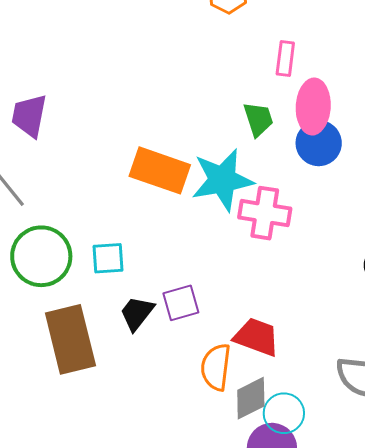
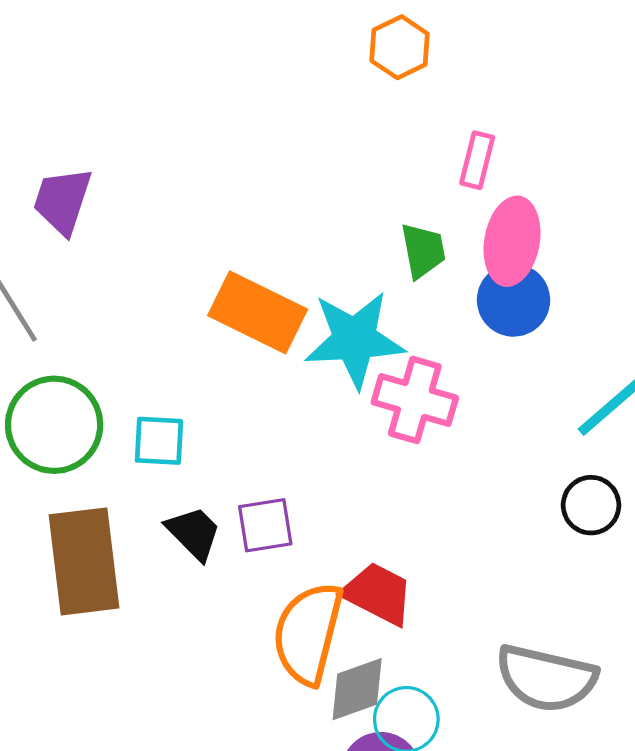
black trapezoid: (137, 313) -> (194, 533), turned 90
orange semicircle: (216, 367) -> (308, 633), size x1.4

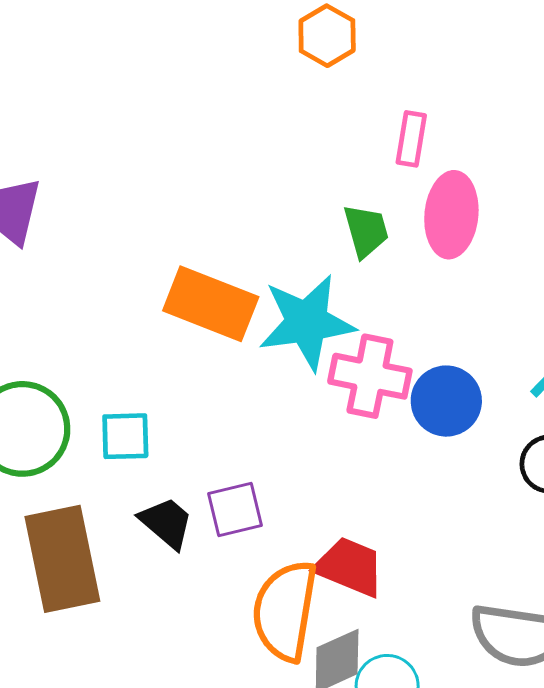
blue circle: (513, 300) -> (446, 401), moved

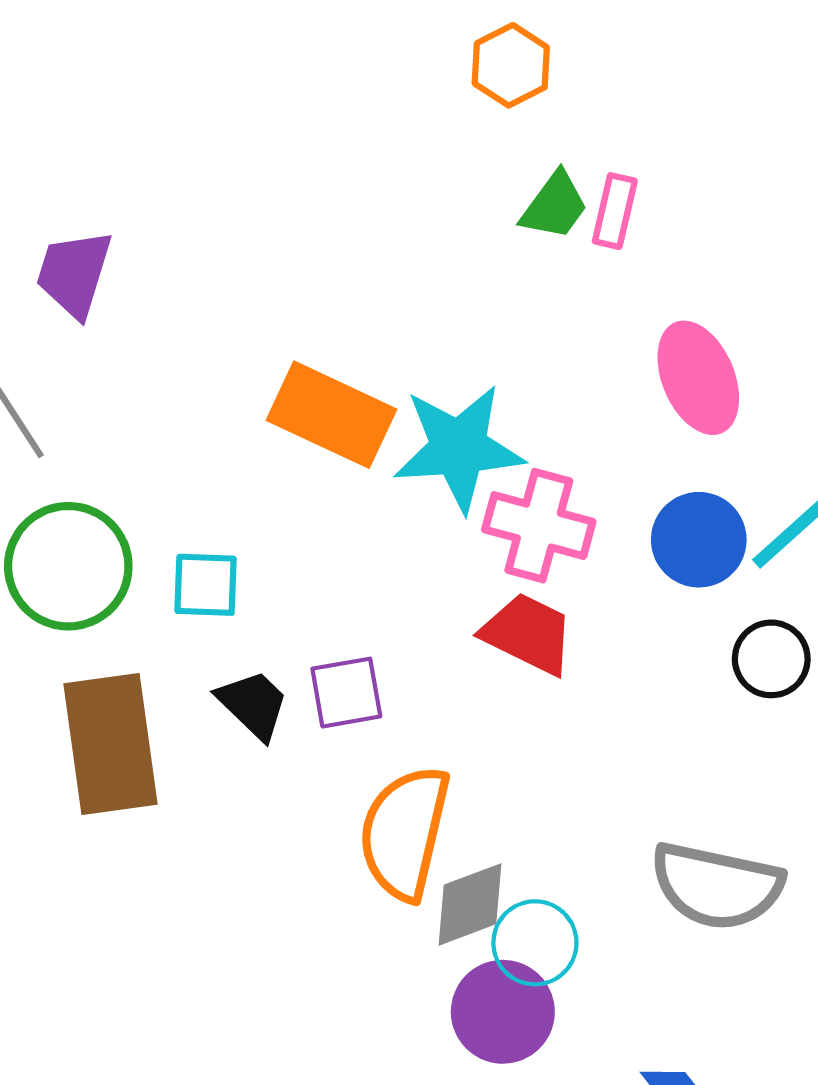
pink ellipse: (451, 215) -> (698, 378), moved, turned -32
green trapezoid: (366, 231) -> (554, 206), moved, turned 48
blue circle: (446, 401) -> (699, 540), moved
red trapezoid: (350, 567) -> (528, 634), moved

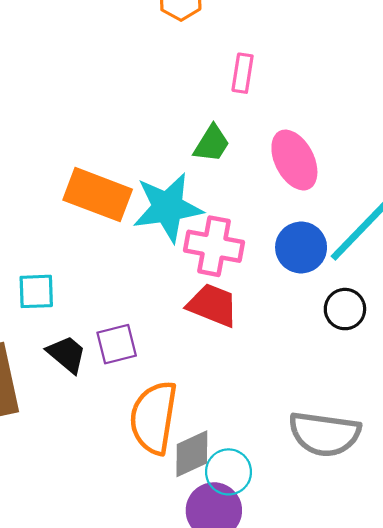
green trapezoid: (554, 206) -> (212, 144), moved

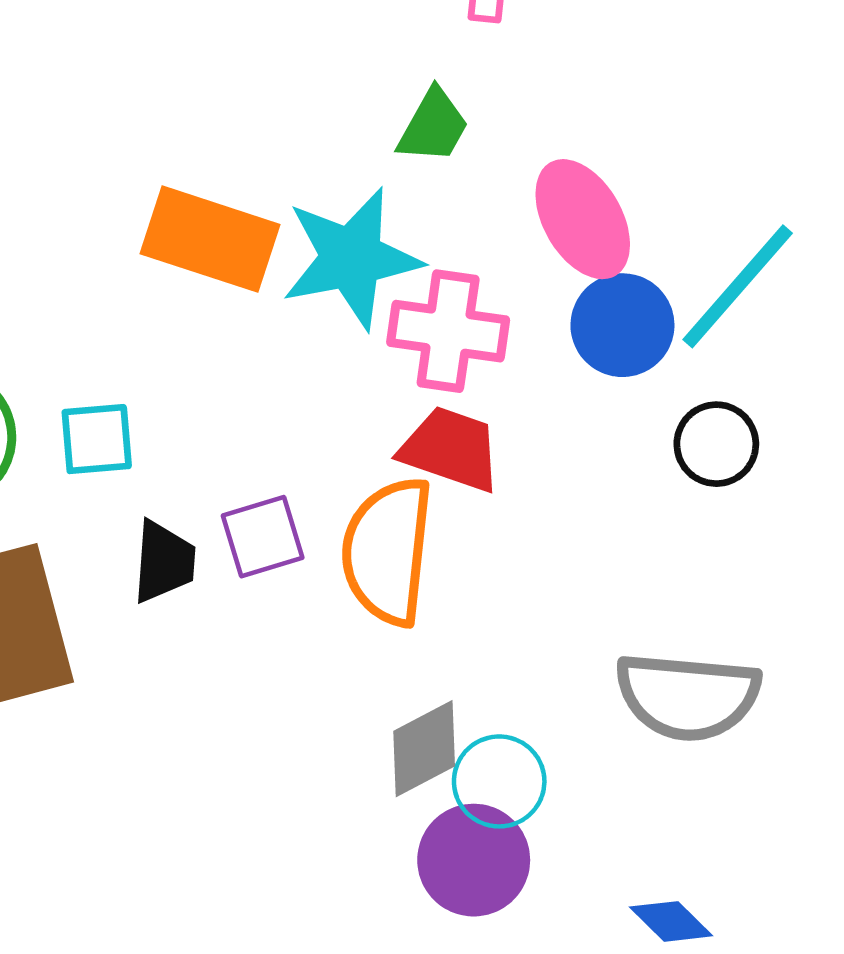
pink ellipse: (294, 160) -> (583, 219), moved
black trapezoid: (67, 354) -> (164, 562), turned 57
orange semicircle: (154, 418) -> (388, 551), moved

